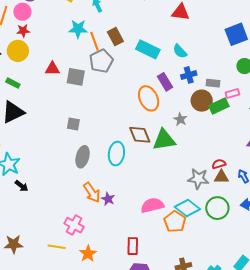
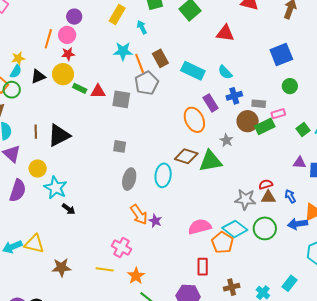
green rectangle: (13, 83) -> (80, 88), moved
brown diamond: (140, 135) -> (186, 156), turned -50
red rectangle: (133, 246) -> (203, 267), moved

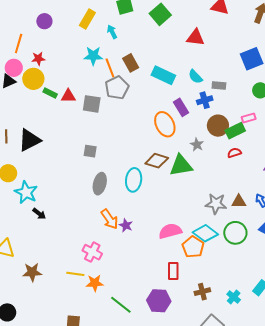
pink circle: (67, 35) -> (14, 68), moved
gray rectangle: (259, 104) -> (219, 85), moved
red semicircle: (266, 184) -> (234, 153), moved
orange star: (136, 276) -> (95, 283), moved, turned 30

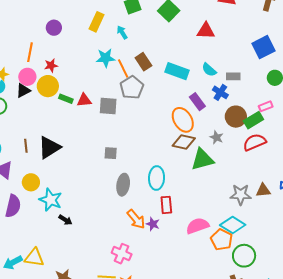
blue cross: (205, 100) -> (220, 92), turned -35
red semicircle: (234, 153) -> (255, 142), size x1.6
brown diamond: (157, 161) -> (184, 142), moved
green circle: (235, 233) -> (244, 256), moved
red rectangle: (173, 271) -> (166, 205), moved

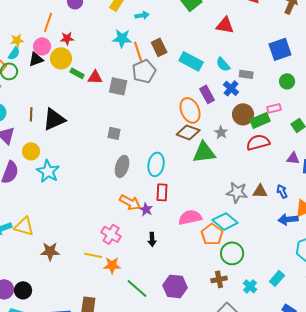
cyan arrow: (122, 32) -> (142, 15), turned 104
orange arrow: (136, 219) -> (130, 202), turned -30
black arrow: (65, 220) -> (152, 239), moved, turned 48

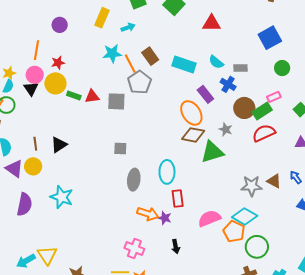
black triangle: (36, 59) -> (31, 89), turned -35
black triangle: (54, 119) -> (59, 145), size x0.7
yellow circle: (31, 151) -> (33, 166), moved
brown triangle: (260, 191) -> (274, 181), turned 35
yellow triangle: (24, 226) -> (47, 255), turned 50

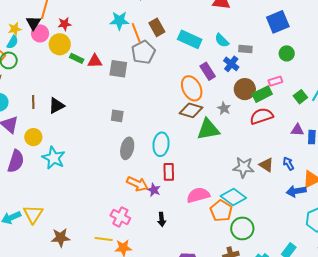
black triangle: (31, 89) -> (33, 23), moved
yellow circle: (33, 166) -> (33, 137), moved

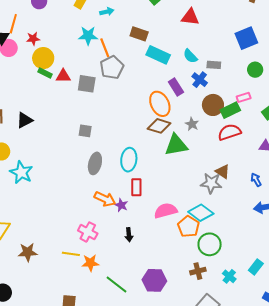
brown rectangle: (157, 27) -> (139, 34), moved, turned -42
yellow circle: (60, 44) -> (43, 58), moved
brown triangle: (266, 165) -> (223, 172), moved

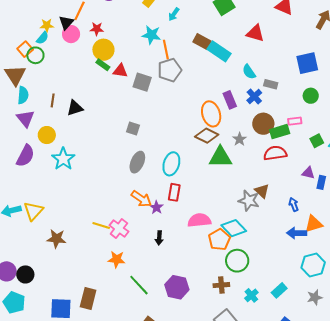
cyan arrow: (107, 12) -> (174, 14), turned 128
cyan rectangle: (158, 55) -> (219, 51), moved
yellow line: (71, 254) -> (101, 226), moved

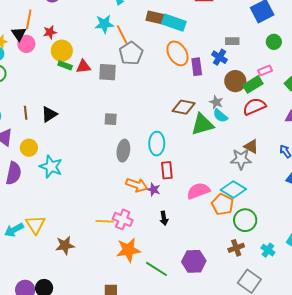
cyan semicircle: (249, 72) -> (220, 116), moved
purple rectangle: (230, 100) -> (197, 67), turned 30
orange ellipse: (211, 114) -> (177, 53), moved
orange star: (117, 259) -> (128, 250), size x1.4

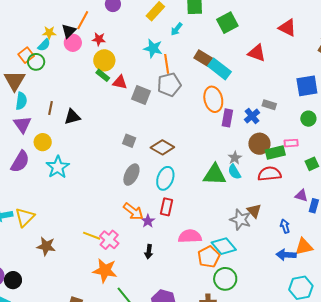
brown diamond: (184, 107) -> (162, 147), moved

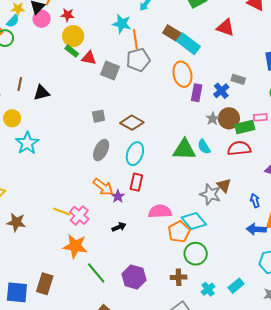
gray square: (129, 141) -> (99, 116), turned -32
gray star: (235, 158) -> (213, 119), moved
black arrow: (149, 252) -> (119, 227), turned -120

